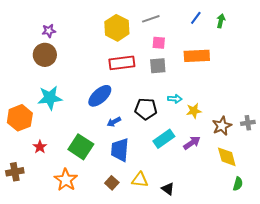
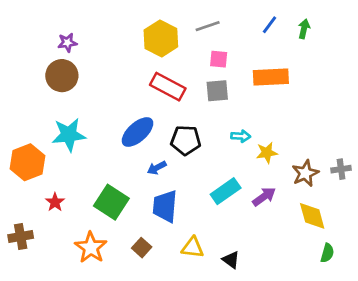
red rectangle: (122, 63) -> (168, 87), turned 35
black pentagon: (146, 109) -> (186, 140), moved
brown square: (112, 183) -> (142, 248), moved

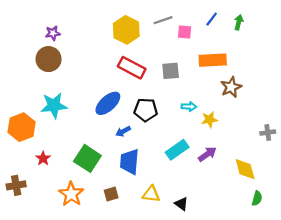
pink square: (219, 59) -> (185, 32), moved
brown star: (305, 173) -> (231, 87), moved
brown square: (142, 248) -> (111, 194), turned 32

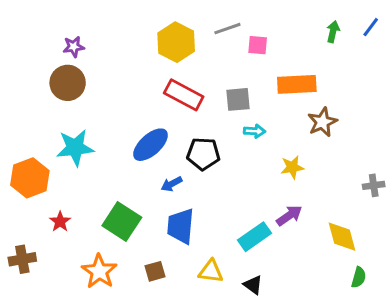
blue line: (212, 19) -> (371, 27), moved
cyan arrow: (189, 107) -> (255, 131), moved
cyan rectangle: (177, 150) -> (255, 237), moved

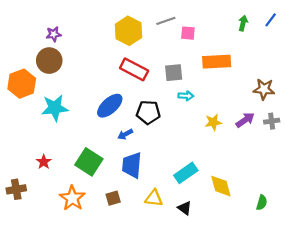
brown star: (322, 122) -> (264, 89), moved, turned 30
orange hexagon: (30, 178) -> (22, 84), moved
gray cross: (374, 185) -> (272, 121), moved
purple arrow: (289, 216) -> (245, 120), moved
yellow diamond: (342, 237) -> (221, 186), moved

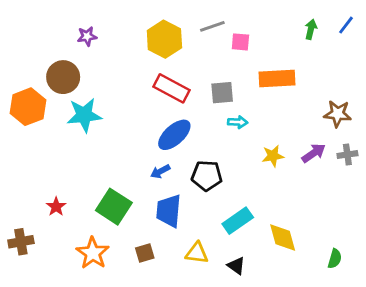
purple star: (54, 34) -> (87, 36), moved
blue ellipse: (110, 106) -> (174, 135), moved
cyan star: (55, 108) -> (84, 115), moved
black pentagon: (148, 112) -> (207, 176), moved

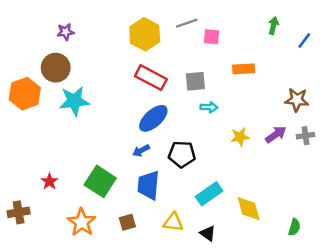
blue line: (346, 25) -> (304, 40), moved
purple star: (87, 36) -> (66, 32), moved
orange rectangle: (277, 79) -> (244, 69), size x0.7

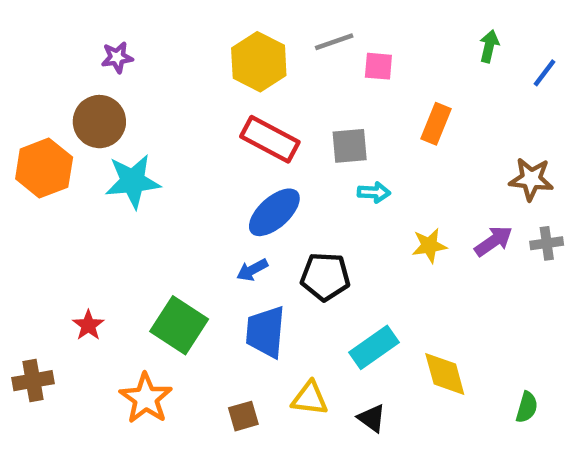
orange rectangle: (244, 69) -> (436, 124), turned -65
brown square: (127, 222) -> (243, 416), moved

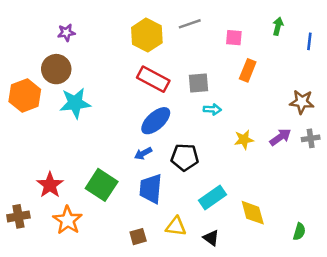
pink square: (378, 66) -> (234, 38), moved
blue line: (544, 73) -> (309, 41), turned -30
red star: (88, 325) -> (50, 185), size x1.5
orange star: (146, 398) -> (68, 220), moved

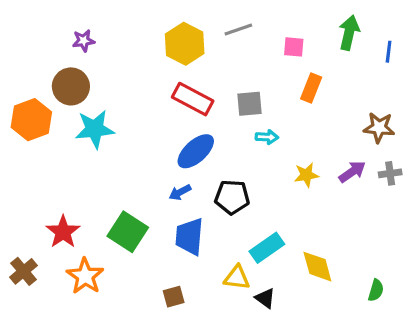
green arrow: (278, 26) -> (349, 33), size x1.5
brown cross: (18, 216) -> (23, 271), turned -30
yellow triangle: (176, 226) -> (237, 278), moved

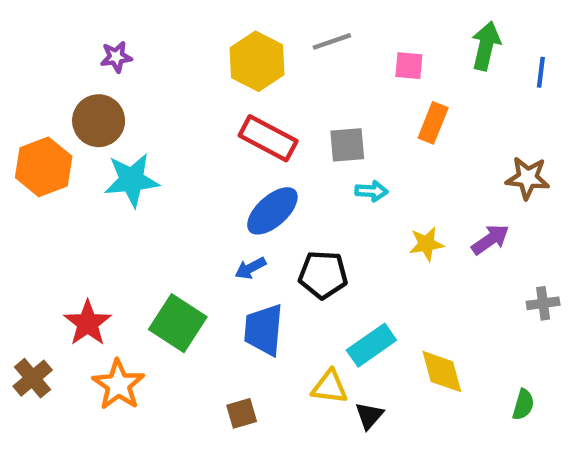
gray cross: (390, 173) -> (543, 303), moved
black triangle: (265, 298) -> (369, 416), turned 35

